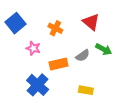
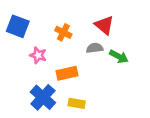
blue square: (15, 23) -> (18, 26), turned -30
gray semicircle: (83, 56) -> (95, 48), moved, turned -152
yellow rectangle: (86, 90) -> (77, 103), moved

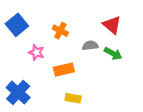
red triangle: (104, 25) -> (112, 25), moved
blue square: (18, 26) -> (17, 25), turned 30
blue cross: (43, 97) -> (18, 92), moved

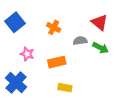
pink star: (36, 52) -> (27, 54), moved

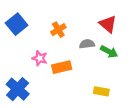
orange cross: (54, 27) -> (58, 30), turned 32
pink star: (27, 54) -> (40, 58), moved
yellow rectangle: (65, 88) -> (101, 91), moved

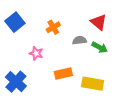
orange rectangle: (62, 67) -> (63, 74), moved
yellow rectangle: (101, 91) -> (93, 84), size x1.5

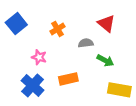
green arrow: (100, 47) -> (105, 60), moved
blue cross: (16, 82) -> (33, 85), moved
yellow rectangle: (93, 84) -> (119, 90), moved

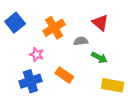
orange cross: (58, 29) -> (54, 28), size x1.5
orange rectangle: (68, 79) -> (64, 75), turned 48
blue cross: (33, 85) -> (30, 81), turned 30

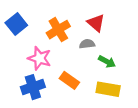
red triangle: (100, 23) -> (96, 23), moved
pink star: (37, 54) -> (40, 58), size x1.5
yellow rectangle: (113, 85) -> (108, 89), moved

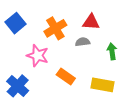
red triangle: (96, 23) -> (91, 22), turned -36
green arrow: (107, 62) -> (112, 51), moved, turned -126
blue cross: (33, 87) -> (18, 86), moved, turned -30

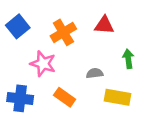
gray semicircle: (83, 42) -> (95, 73), moved
orange rectangle: (66, 77) -> (65, 97), moved
blue cross: (18, 86) -> (20, 98), turned -35

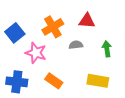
blue square: (18, 26) -> (15, 33), moved
gray semicircle: (95, 73) -> (76, 45), moved

